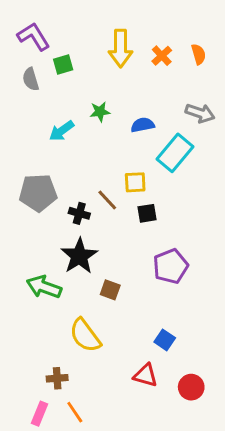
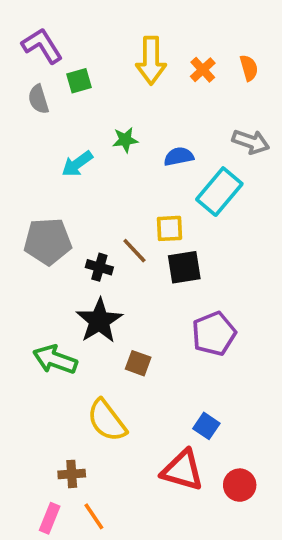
black square: (147, 213) -> (184, 267), size x1.4
red triangle: (146, 375) -> (182, 470), size x1.4

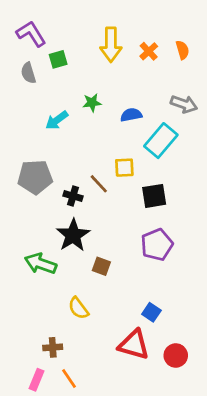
black square: (184, 267) -> (154, 196), moved
yellow semicircle: (107, 420) -> (78, 308), size x0.7

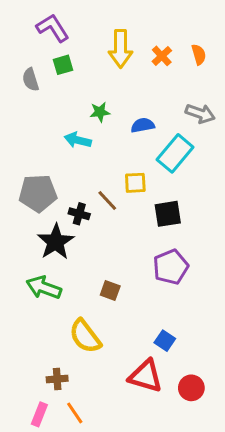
purple L-shape: (31, 34) -> (53, 28), moved
cyan arrow: (57, 120) -> (78, 140), moved, turned 50
black star: (73, 235) -> (56, 242), moved
yellow semicircle: (78, 308) -> (85, 336), size x1.4

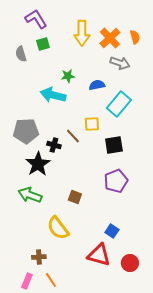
orange cross: (162, 56) -> (110, 38), size x1.5
gray arrow: (200, 113) -> (120, 63), moved
cyan arrow: (78, 140) -> (53, 95), size x1.4

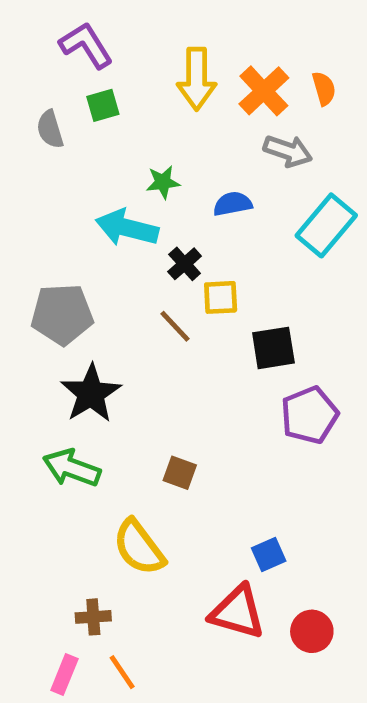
cyan rectangle: (119, 104) -> (326, 225), moved
black cross: (54, 145) -> (185, 264), moved, turned 32
purple pentagon: (116, 181) -> (309, 415), moved
blue square: (112, 231) -> (269, 554), turned 32

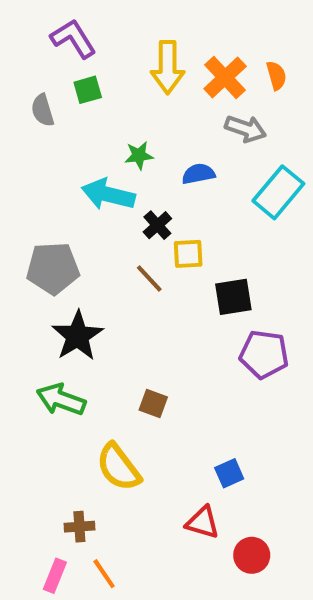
purple pentagon: (309, 415) -> (264, 354), turned 30
red triangle: (237, 612) -> (203, 522), size x0.7
red circle: (312, 631) -> (252, 555), moved

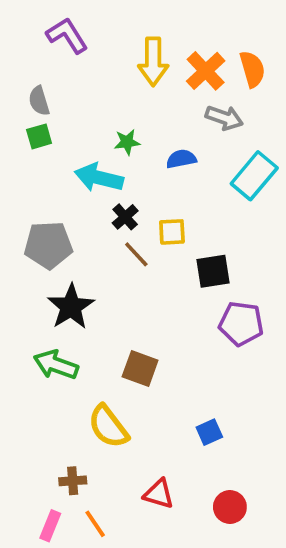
orange semicircle: (276, 75) -> (252, 69), size x1.4
green square: (88, 90) -> (39, 136), moved
black cross: (157, 225) -> (125, 217), moved
brown square: (153, 404) -> (140, 369), size x1.4
red triangle: (203, 522) -> (159, 494), moved

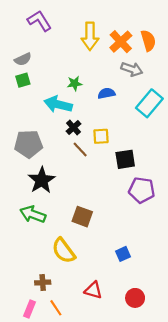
gray semicircle: (39, 101) -> (23, 59), turned -98

